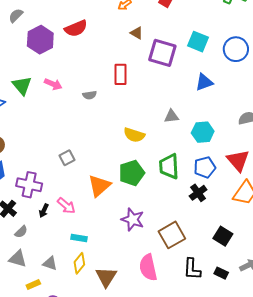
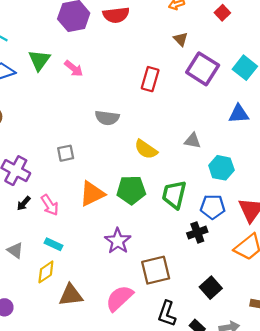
gray semicircle: (90, 95) -> (107, 118), moved, size x1.5
gray triangle: (50, 263) -> (15, 250), moved
pink semicircle: (148, 268) -> (119, 298), turned 44
brown triangle: (106, 277) -> (71, 295), turned 35

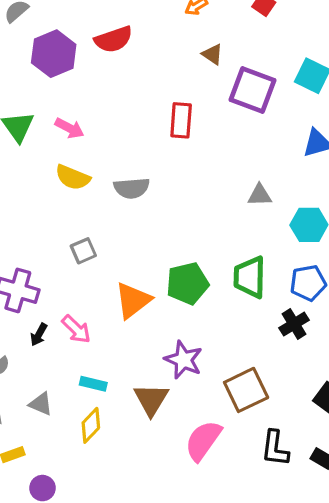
yellow semicircle: (146, 149) -> (73, 177), moved
brown triangle: (71, 295) -> (151, 399), moved, turned -40

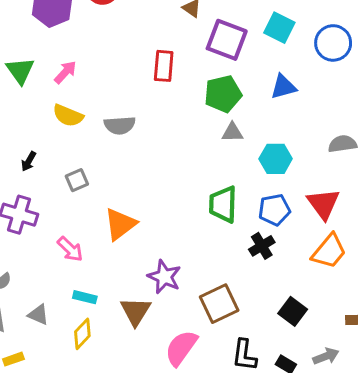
pink arrow: (69, 128) -> (65, 72), turned -75
green pentagon: (187, 283) -> (223, 94), moved
black arrow: (39, 335) -> (29, 161), moved

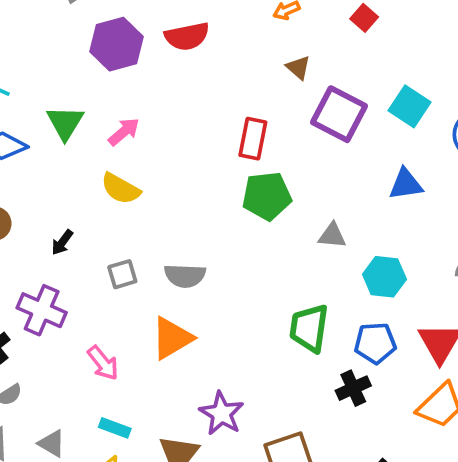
green pentagon: (223, 94) -> (267, 196), moved
gray semicircle: (120, 125) -> (185, 276), moved

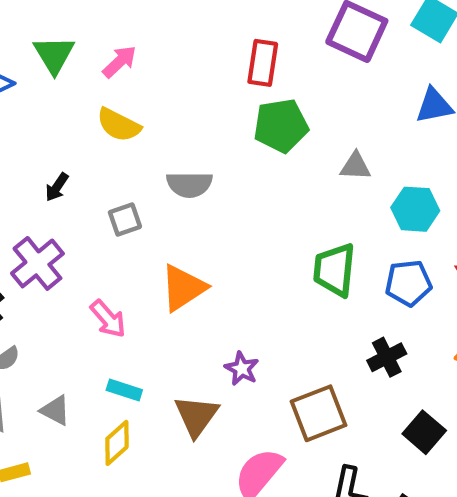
gray semicircle: (185, 276) -> (189, 184), moved
purple cross: (42, 310) -> (37, 263), turned 30
black cross: (353, 388) -> (387, 357), moved
purple star: (221, 413) -> (242, 369), size x0.7

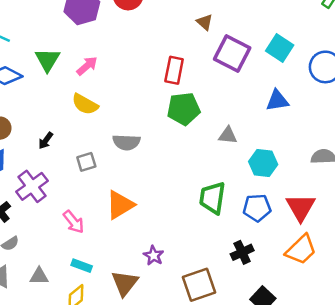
gray triangle: (55, 410) -> (39, 276), turned -30

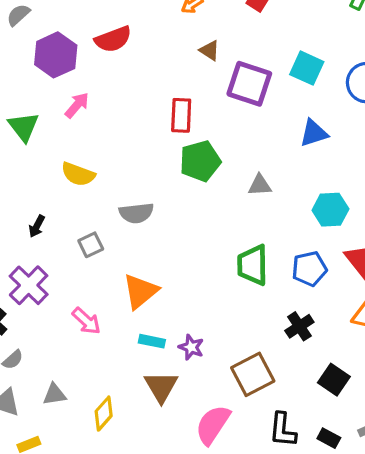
pink arrow: (87, 66) -> (77, 105), moved
cyan hexagon: (263, 163) -> (330, 210), moved
cyan rectangle: (82, 266) -> (152, 341), moved

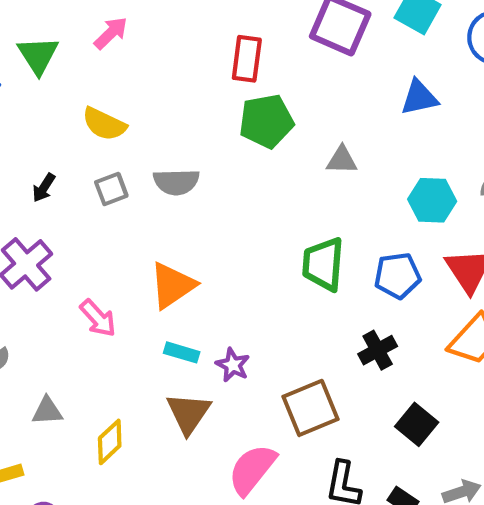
gray square: (91, 245) -> (111, 189), moved

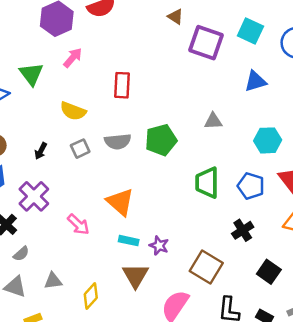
red rectangle: (247, 59) -> (122, 85), moved
green pentagon: (266, 121) -> (161, 140), moved
blue pentagon: (397, 276) -> (251, 186), turned 30
orange triangle: (172, 285) -> (120, 202), turned -40
brown square: (311, 408) -> (206, 267), turned -32

